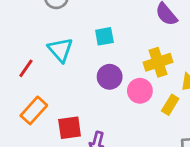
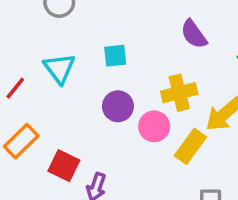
yellow rectangle: (170, 105) -> (190, 146), size x1.4
red square: (70, 128) -> (64, 166), turned 30

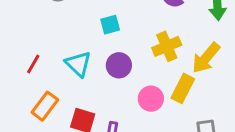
cyan triangle: (60, 68) -> (78, 64), moved
pink circle: (154, 126) -> (151, 99), moved

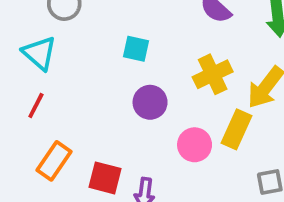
cyan square: (110, 25) -> (136, 49), turned 30
cyan triangle: (78, 64) -> (39, 53), moved

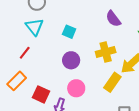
cyan triangle: (39, 53) -> (34, 27), moved
red line: (36, 106) -> (25, 53), moved
pink circle: (195, 145) -> (76, 88), moved

